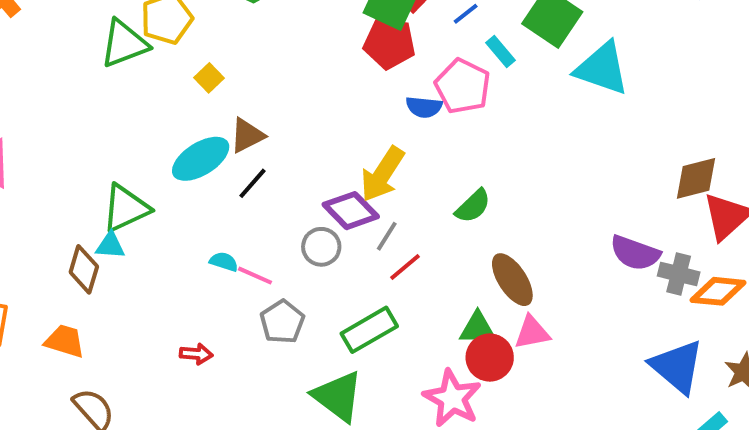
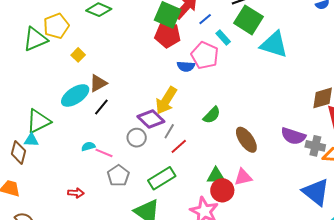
cyan semicircle: (224, 262) -> (88, 146), turned -32
brown ellipse: (512, 280) -> (246, 140), moved

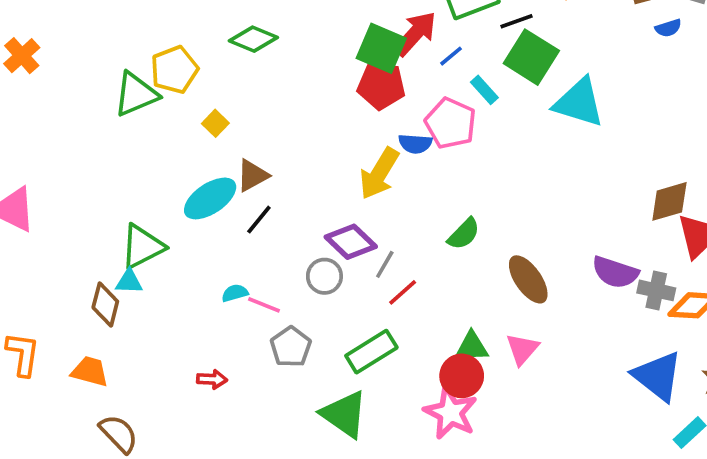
yellow arrow: (166, 100) -> (379, 174), moved
pink triangle: (243, 177) -> (522, 349), turned -36
red circle: (222, 190) -> (462, 376), moved

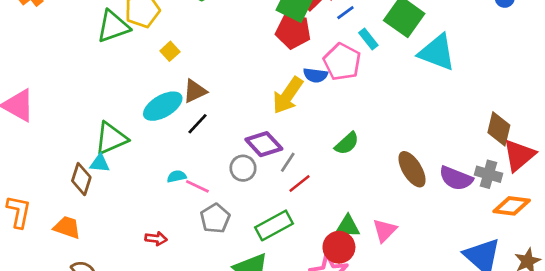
brown diamond: (669, 201) -> (499, 129), turned -64
brown ellipse: (528, 279) -> (412, 169), moved
gray cross: (656, 290) -> (488, 174), moved

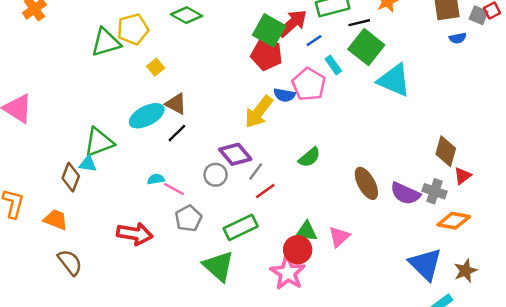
brown triangle: (195, 91) -> (176, 104), turned 50
red triangle: (519, 155) -> (463, 176), size x0.6
red arrow: (156, 239) -> (135, 234), size x1.8

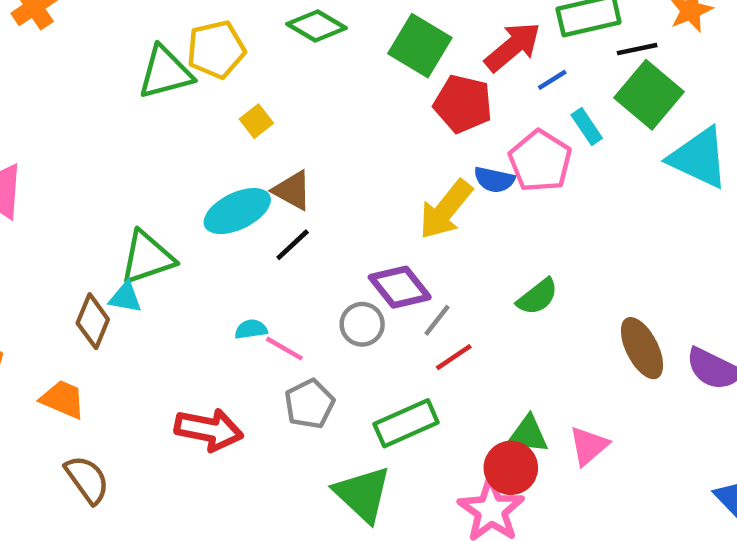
green square: (269, 30) -> (420, 46), moved

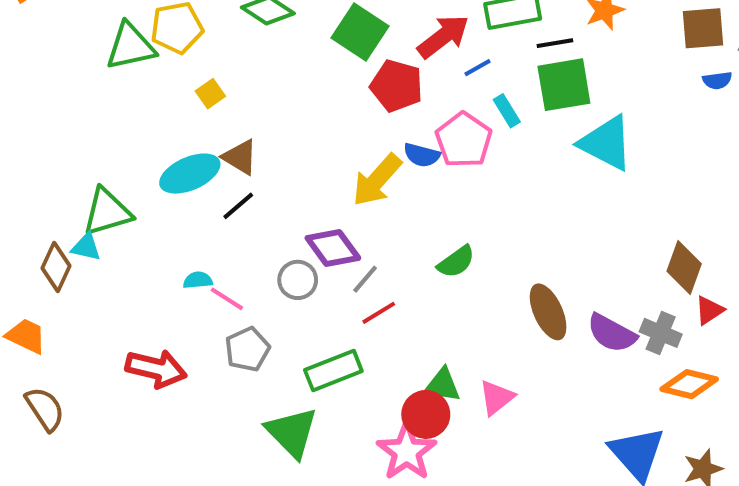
green square: (649, 95) -> (564, 85), turned 38

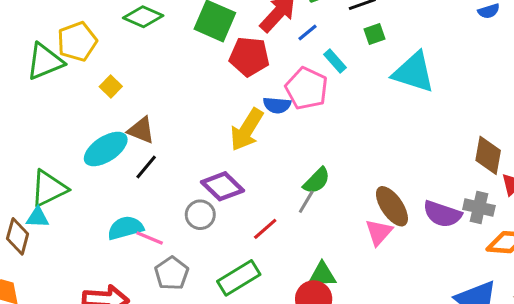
green square: (564, 85) -> (374, 34), size x0.5
gray line: (365, 279) -> (306, 202), moved
cyan semicircle: (198, 280) -> (125, 228), size x1.6
pink triangle: (496, 398) -> (379, 232), moved

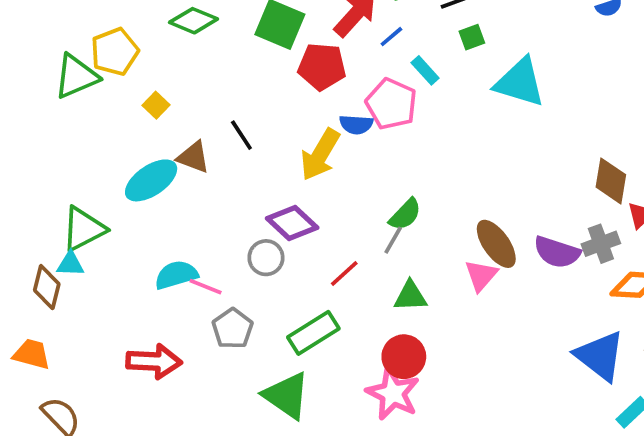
black line: (146, 167) -> (241, 135), moved, turned -72
gray cross: (479, 207) -> (601, 244), turned -32
green triangle: (322, 275) -> (410, 296), moved

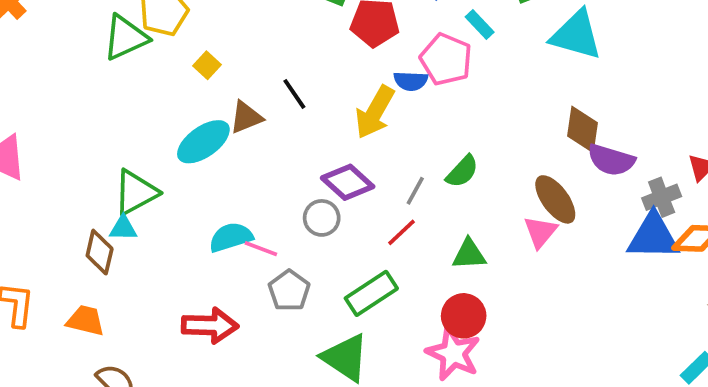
brown triangle: (193, 157) -> (246, 117), turned -42
brown diamond: (611, 181) -> (582, 129), moved
gray line: (393, 240) -> (415, 191), moved
purple semicircle: (557, 252) -> (611, 160), moved
blue triangle: (600, 356) -> (653, 236), moved, turned -36

